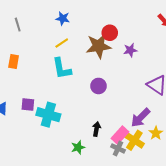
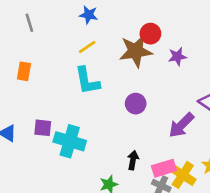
purple arrow: (140, 118) -> (181, 125), moved
pink rectangle: (120, 135) -> (164, 168), turned 30

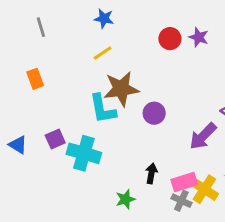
brown star: (136, 51) -> (121, 89), moved
purple star: (177, 56) -> (199, 37), moved, turned 30
orange rectangle: (24, 71) -> (35, 79), turned -30
cyan L-shape: (87, 81) -> (103, 109), moved
purple square: (43, 128) -> (55, 139), turned -30

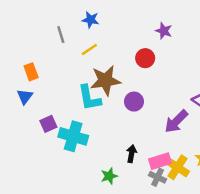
gray line: (41, 27) -> (61, 35), moved
purple star: (199, 37) -> (164, 31), moved
red circle: (170, 39) -> (145, 58), moved
blue triangle: (18, 145) -> (25, 97), moved, turned 35

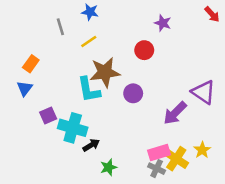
orange rectangle: (31, 72) -> (31, 64), turned 56
black arrow: (131, 154) -> (91, 145), moved, turned 49

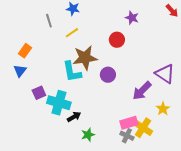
yellow star: (202, 150) -> (163, 109), moved

